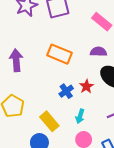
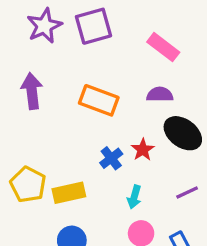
purple arrow: (16, 60) -> (32, 91), moved
yellow rectangle: (49, 121) -> (69, 193), moved, turned -60

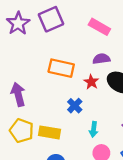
purple arrow: (32, 91) -> (18, 94), moved
red star: (143, 150) -> (91, 82), moved
yellow rectangle: (69, 193) -> (50, 132), turned 30

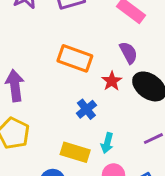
purple semicircle: (101, 59) -> (128, 53), turned 63
yellow rectangle: (50, 132) -> (75, 152), moved

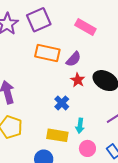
purple semicircle: (128, 53) -> (74, 59), moved, turned 77
orange rectangle: (75, 58) -> (47, 53), moved

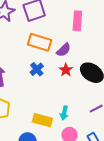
pink rectangle: (85, 27) -> (77, 21), turned 60
blue cross: (62, 103) -> (37, 69), moved

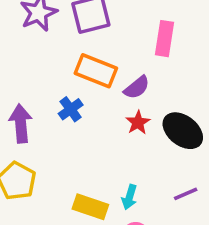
blue cross: (37, 69) -> (71, 109), moved

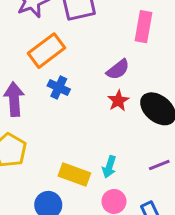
orange rectangle: (96, 71) -> (46, 51), moved, turned -60
blue cross: (71, 109) -> (59, 88), turned -30

